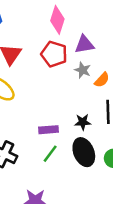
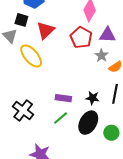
black ellipse: (84, 152) -> (88, 123), turned 40

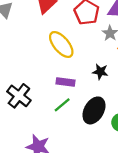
yellow ellipse: (31, 56) -> (61, 44), moved
black star: (93, 98) -> (100, 72), moved

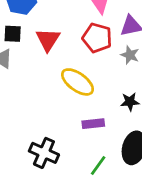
green line: (62, 105) -> (98, 166), moved

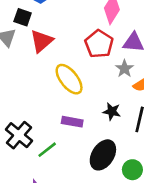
red triangle: (48, 40) -> (42, 41), moved
green line: (98, 166) -> (47, 150), moved

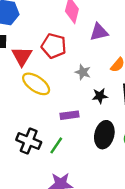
red pentagon: (99, 44) -> (54, 46), moved
gray star: (124, 69) -> (83, 72), moved
yellow ellipse: (69, 79) -> (36, 84), moved

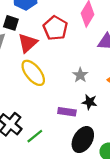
red pentagon: (54, 46) -> (55, 28), moved
purple rectangle: (70, 115) -> (67, 112), moved

